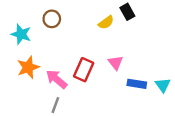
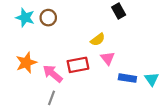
yellow semicircle: (106, 22) -> (98, 40), moved
cyan star: (21, 34) -> (25, 18), moved
red rectangle: (84, 70) -> (78, 65), turned 55

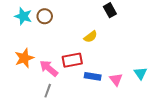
pink triangle: (108, 58) -> (116, 79), moved
blue rectangle: (127, 78) -> (93, 76), moved

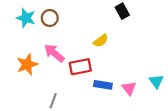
pink arrow: (49, 68) -> (54, 53), moved

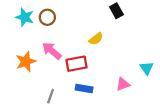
cyan triangle: (156, 81) -> (147, 68), moved
blue rectangle: (103, 85) -> (84, 88), moved
pink triangle: (129, 88) -> (123, 84), turned 48

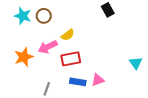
yellow semicircle: (96, 39) -> (68, 35), moved
pink arrow: (52, 51) -> (48, 47), turned -66
pink triangle: (123, 84) -> (98, 80), moved

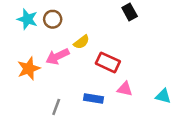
red rectangle: (71, 59) -> (108, 62), moved, turned 36
cyan triangle: (136, 63) -> (163, 96), moved, turned -40
pink triangle: (98, 80) -> (125, 89), moved, turned 32

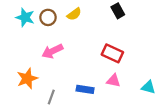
yellow semicircle: (81, 42) -> (74, 14), moved
red rectangle: (108, 62) -> (112, 53), moved
orange star: (29, 68) -> (27, 78), moved

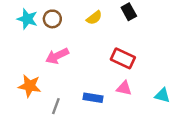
yellow semicircle: (74, 14) -> (94, 18), moved
orange star: (27, 78) -> (30, 86), turned 30

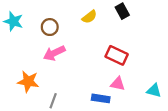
cyan star: (27, 19) -> (13, 21), moved
brown circle: (52, 19) -> (50, 27), moved
blue rectangle: (93, 98) -> (101, 98), moved

